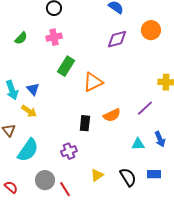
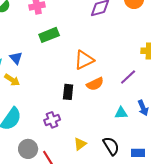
green rectangle: (66, 66) -> (49, 35), turned 36
orange triangle: (93, 82) -> (84, 60), moved
blue rectangle: (154, 174) -> (138, 153), moved

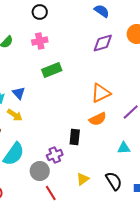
orange triangle: (84, 60) -> (101, 93), moved
black rectangle: (68, 92) -> (75, 137), moved
gray circle: (28, 149) -> (40, 171), moved

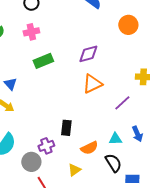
purple diamond: (103, 43) -> (88, 54), moved
orange semicircle: (98, 119) -> (89, 148), moved
black semicircle: (114, 181) -> (113, 163), moved

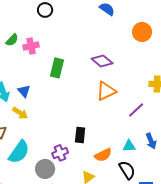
pink cross: (31, 32) -> (31, 46), moved
purple diamond: (88, 54) -> (102, 61), turned 55
green rectangle: (43, 61) -> (57, 68), turned -54

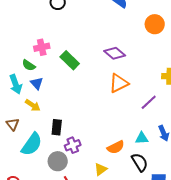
green semicircle: (12, 40) -> (29, 65), moved, turned 80
pink cross: (31, 46) -> (42, 47), moved
green rectangle: (57, 68) -> (70, 60), turned -60
black rectangle: (80, 135) -> (57, 127), moved

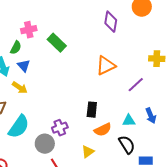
purple diamond: (115, 53) -> (111, 22), moved, turned 60
green semicircle: (29, 65) -> (16, 48), turned -96
black rectangle: (57, 127) -> (92, 110), moved

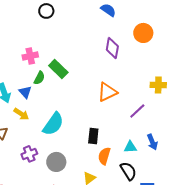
green semicircle: (16, 48) -> (39, 78), moved
cyan semicircle: (19, 127) -> (53, 124), moved
purple cross: (60, 128) -> (29, 154), moved
orange semicircle: (103, 130) -> (104, 156), turned 132
gray circle: (45, 144) -> (56, 162), moved

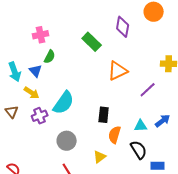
green rectangle: (58, 69) -> (92, 42), moved
blue arrow: (152, 142) -> (163, 121), turned -105
purple cross: (29, 154) -> (40, 116), moved

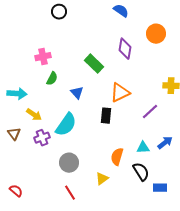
blue triangle: (36, 71) -> (77, 93), moved
cyan arrow: (15, 72) -> (17, 94), turned -66
black rectangle: (104, 115) -> (106, 116), moved

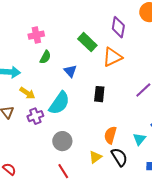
orange triangle: (120, 93) -> (112, 57), moved
cyan triangle: (143, 148) -> (139, 139), moved, turned -48
black semicircle: (141, 172) -> (119, 157), moved

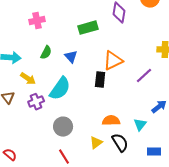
green rectangle: (87, 42) -> (88, 28), turned -60
green semicircle: (45, 57) -> (46, 53), moved
orange triangle: (112, 57) -> (113, 61), moved
orange semicircle: (110, 135) -> (111, 121), turned 72

